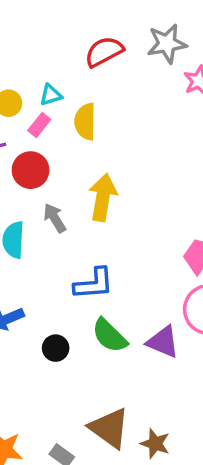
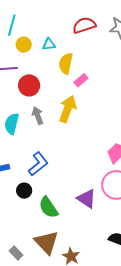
pink rectangle: (39, 125) -> (81, 80), moved
blue L-shape: (94, 284) -> (38, 164), moved, turned -45
green semicircle: (109, 336) -> (48, 207), moved

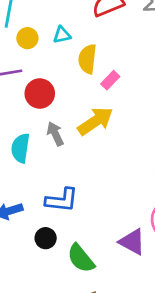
yellow arrow: (68, 109) -> (95, 121), turned 40
blue L-shape: (38, 164) -> (62, 200), turned 50

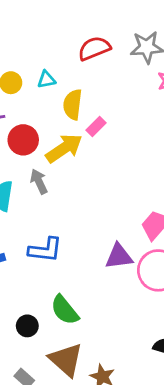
yellow arrow: (95, 121) -> (64, 148), moved
black circle: (46, 238) -> (27, 326), moved
purple triangle: (132, 242) -> (119, 256), moved, turned -36

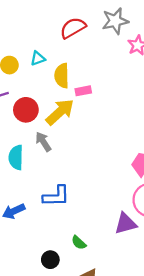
pink rectangle: (96, 127) -> (83, 91), turned 42
purple triangle: (119, 256) -> (126, 224), moved
green semicircle: (65, 310) -> (79, 243), size x0.6

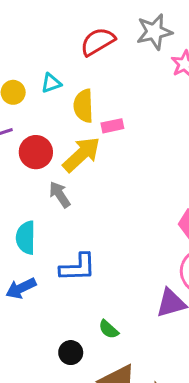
cyan semicircle: (16, 157) -> (26, 238), moved

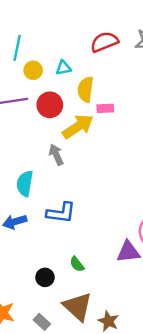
red circle: (36, 152) -> (50, 105), moved

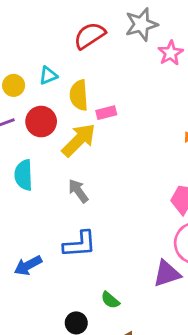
gray arrow: (56, 155) -> (78, 191), moved
cyan semicircle: (25, 184) -> (24, 175), moved

